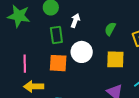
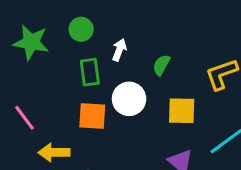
green semicircle: (110, 29) -> (161, 65), moved
pink line: (25, 64) -> (25, 118), moved, turned -36

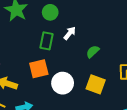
white circle: (129, 99) -> (63, 83), moved
orange square: (92, 116) -> (39, 69), turned -36

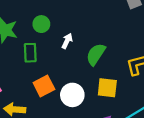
green rectangle: (47, 41) -> (30, 53), moved
green semicircle: (93, 52) -> (96, 54), size x1.5

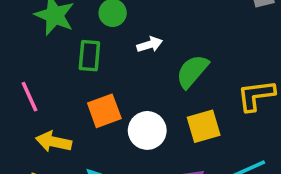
white arrow: (67, 41) -> (150, 45), turned 40
yellow square: (107, 88) -> (204, 126), turned -30

